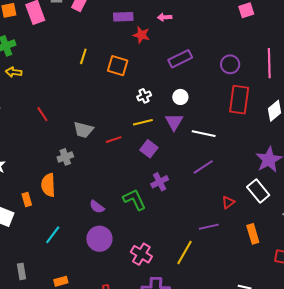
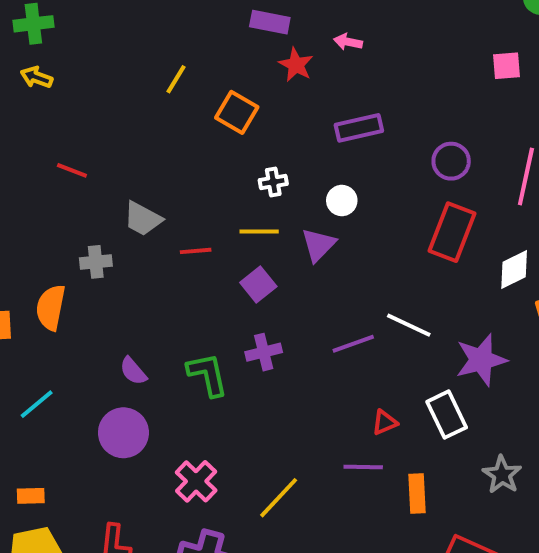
red line: (42, 114) -> (72, 170), turned -49
white line: (204, 134) -> (409, 325), moved
purple line: (209, 227) -> (363, 467), moved

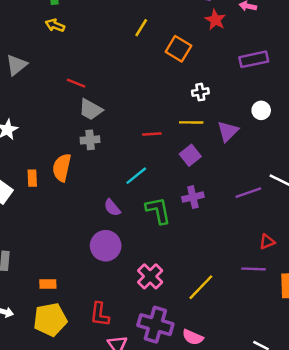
white circle: (342, 201) -> (261, 110), moved
gray trapezoid: (143, 219) -> (91, 110), moved
cyan line: (37, 404) -> (136, 176), moved

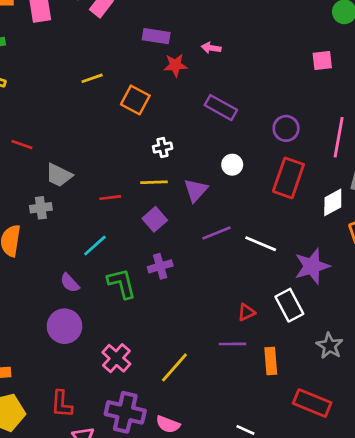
red star: (215, 20) -> (175, 65), turned -30
yellow line: (141, 28) -> (92, 78), turned 42
purple rectangle: (254, 59) -> (221, 108), turned 44
gray trapezoid: (91, 110) -> (59, 175), moved
purple line: (248, 193) -> (216, 233), moved

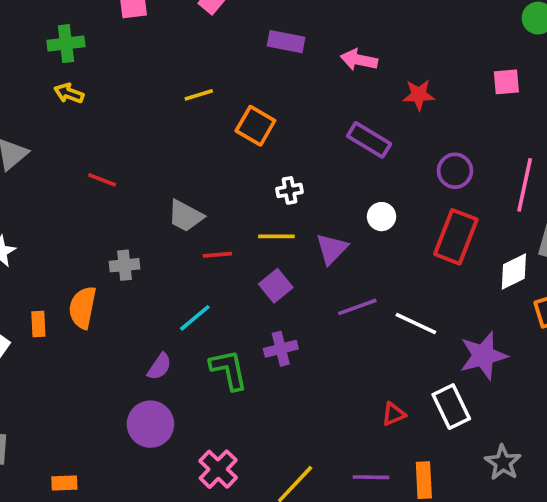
pink arrow: (211, 48) -> (359, 60), size x1.4
red star: (175, 65) -> (419, 95), moved
gray trapezoid: (59, 175) -> (186, 216), moved
purple semicircle: (70, 283) -> (159, 367), turned -105
purple line: (233, 344) -> (371, 477), moved

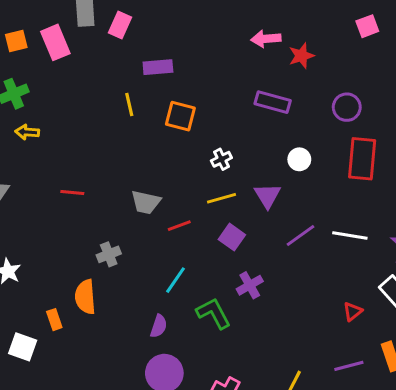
purple rectangle: (286, 42) -> (158, 67), moved
pink arrow: (359, 60) -> (266, 39), moved
yellow line: (199, 95) -> (129, 104), turned -70

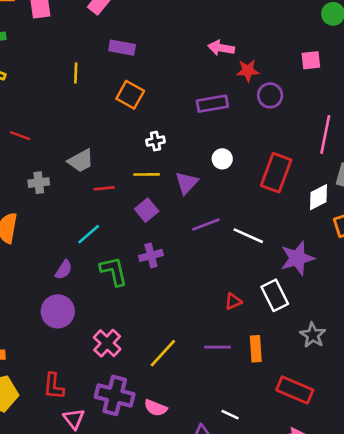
purple rectangle: (273, 102) -> (212, 104), turned -40
yellow line: (129, 104) -> (76, 73), moved
purple circle: (347, 107) -> (270, 95), moved
gray trapezoid: (146, 202) -> (81, 161), turned -56
gray cross: (109, 254) -> (39, 183), moved

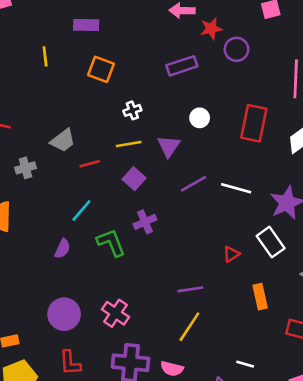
purple circle: (58, 311) -> (64, 314), moved
purple line: (218, 347) -> (190, 289), moved
yellow line: (163, 353) -> (189, 327), moved

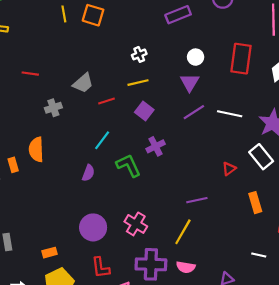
orange square: (101, 69) -> (93, 15), moved
purple triangle: (169, 146) -> (190, 82), moved
yellow line: (189, 327) -> (183, 232), moved
white line: (245, 364) -> (259, 255), moved

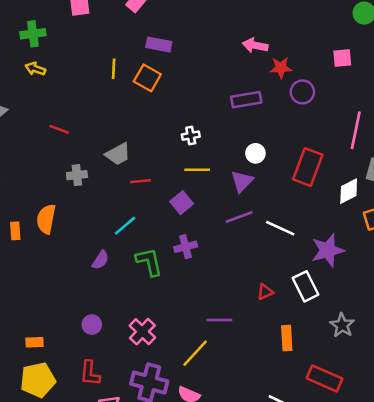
yellow line: (138, 83) -> (197, 170), moved
purple circle: (93, 227) -> (92, 325), size x0.6

